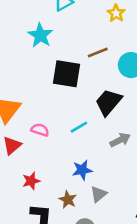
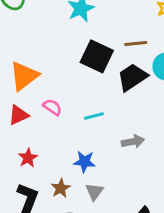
black trapezoid: (108, 102) -> (132, 77), moved
red star: (31, 181) -> (28, 158), turned -30
gray triangle: (99, 194) -> (94, 192), turned -30

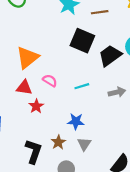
brown line: (136, 43) -> (100, 12), moved
red triangle: (18, 115) -> (24, 88), turned 35
gray arrow: (133, 142) -> (117, 92), moved
red star: (28, 158) -> (36, 106), moved

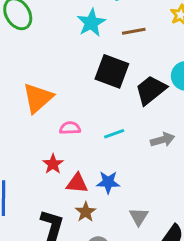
pink semicircle: (50, 81) -> (70, 128), turned -32
red triangle: (24, 88) -> (77, 183), moved
gray triangle: (84, 144) -> (139, 217), moved

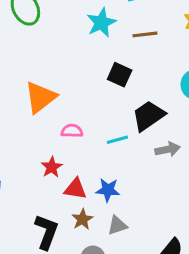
black square: (112, 71) -> (120, 75), size x0.7
black trapezoid: (151, 90) -> (149, 116), moved
gray triangle: (139, 217) -> (117, 225), moved, turned 36

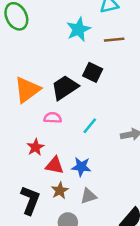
black trapezoid: (149, 116) -> (65, 88), moved
cyan line: (117, 140) -> (90, 126), turned -36

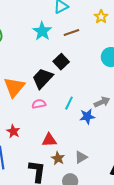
black square: (93, 72) -> (61, 62), turned 35
red star: (35, 147) -> (13, 131), moved
blue star: (81, 167) -> (87, 116), moved

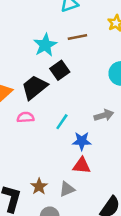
cyan star: (42, 31) -> (45, 45), moved
gray arrow: (102, 102) -> (104, 115), moved
red triangle: (49, 140) -> (82, 165), moved

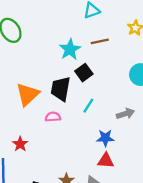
black trapezoid: (34, 87) -> (61, 89), turned -40
cyan line: (62, 122) -> (88, 106), moved

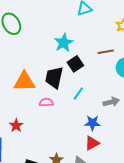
brown line: (100, 41) -> (106, 52), moved
orange triangle: (28, 94) -> (24, 82), turned 40
red triangle: (106, 161) -> (92, 143), turned -35

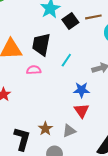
black square: (75, 64) -> (70, 21), moved
red triangle: (92, 143) -> (82, 111), turned -35

